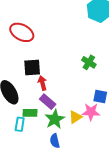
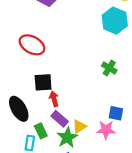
green cross: (89, 62) -> (109, 68), moved
green rectangle: (30, 113) -> (41, 131), turned 64
yellow triangle: (75, 117) -> (79, 126), moved

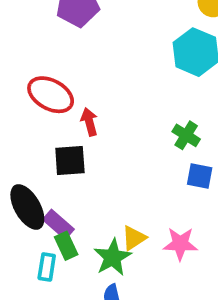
red arrow: (54, 99) -> (89, 122), moved
blue square: (116, 113) -> (200, 176), moved
purple rectangle: (60, 119) -> (58, 224), moved

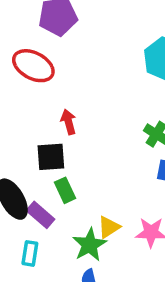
red ellipse: (51, 95) -> (33, 66), moved
green rectangle: (66, 246) -> (65, 190), moved

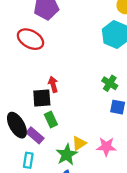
red arrow: (68, 122) -> (53, 84), moved

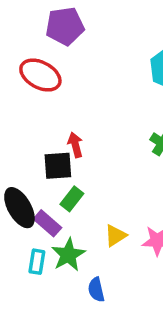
green rectangle: (51, 119) -> (72, 199), turned 63
green star: (67, 155) -> (68, 255), moved

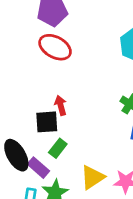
red ellipse: (40, 75) -> (55, 47), moved
yellow triangle: (115, 236) -> (92, 177), size x1.4

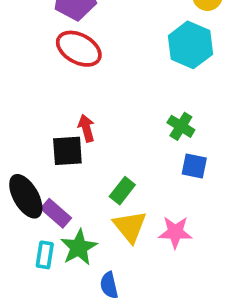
green rectangle: (58, 148) -> (122, 191), moved
yellow triangle: (92, 177) -> (130, 227), turned -36

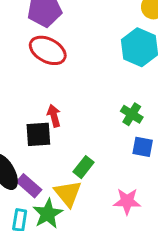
yellow triangle: (130, 227) -> (68, 193), moved

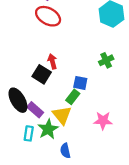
green cross: (132, 114) -> (106, 60), turned 32
black square: (38, 134) -> (42, 74), turned 36
blue square: (143, 147) -> (80, 83), moved

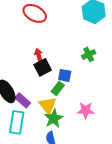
black square: (42, 74) -> (43, 67), moved, turned 30
green star: (48, 129) -> (54, 118), moved
cyan rectangle: (29, 133) -> (17, 122), size x1.6

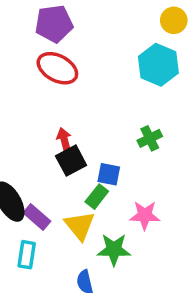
pink star: (86, 110) -> (145, 215), moved
green star: (54, 118) -> (114, 250), moved, turned 30
cyan rectangle: (17, 122) -> (27, 255), size x0.7

